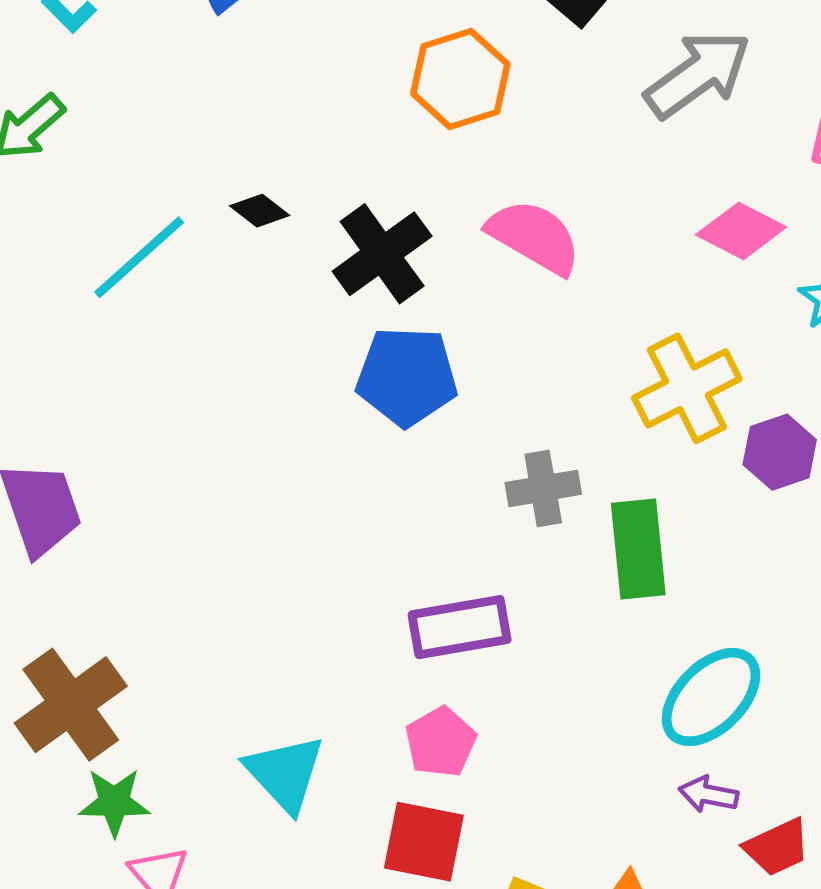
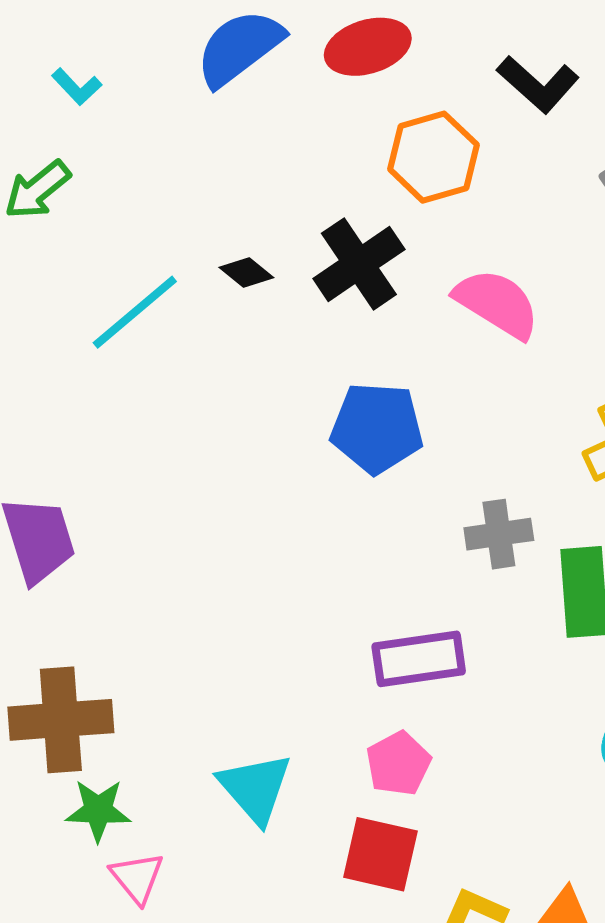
black cross: (382, 254) -> (359, 264), moved
brown cross: (71, 705) -> (61, 720), turned 30

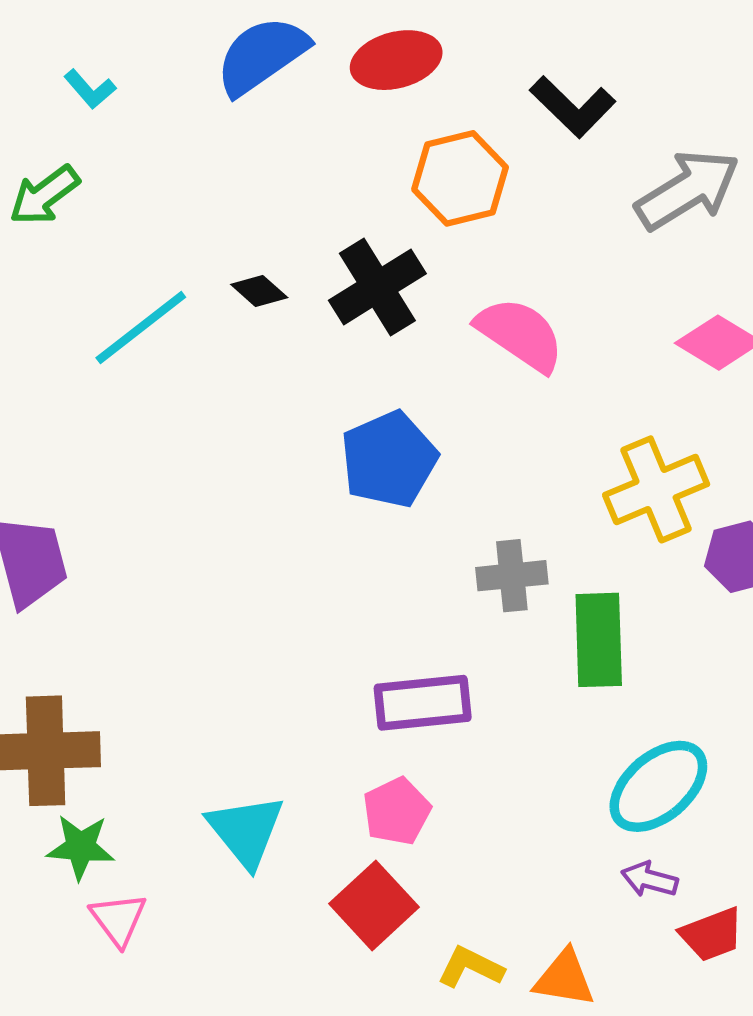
blue pentagon: (377, 428) -> (389, 459), turned -30
red square: (380, 854) -> (374, 905), turned 32

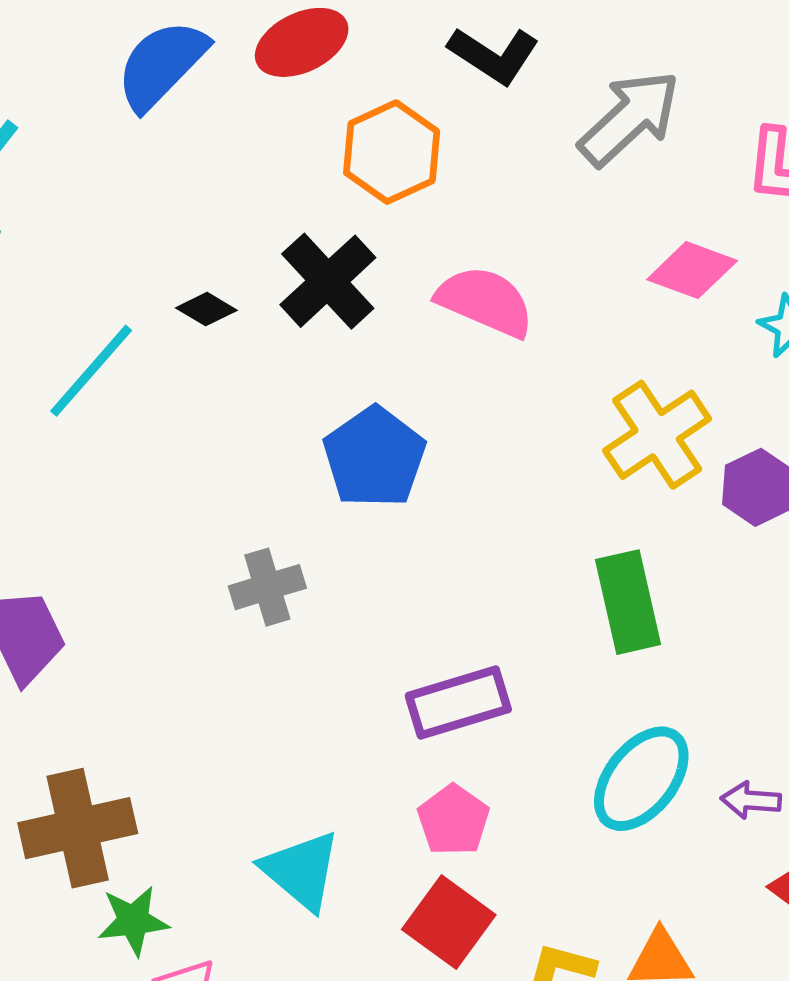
gray cross: (512, 576) -> (267, 587), moved
cyan ellipse: (658, 786) -> (641, 779), moved
purple arrow: (649, 879) -> (751, 800), moved

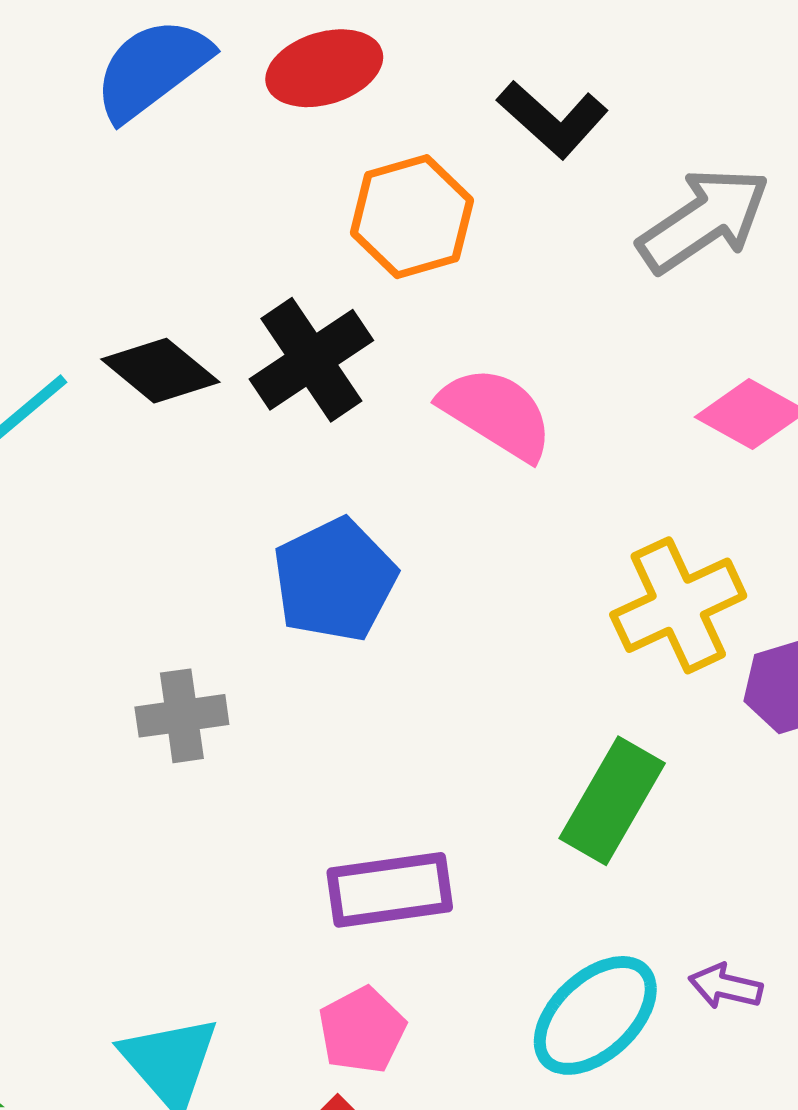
black diamond: (206, 309) -> (160, 371), size x1.6
green rectangle: (628, 602) -> (612, 801), turned 34
purple arrow: (751, 800) -> (725, 986), moved

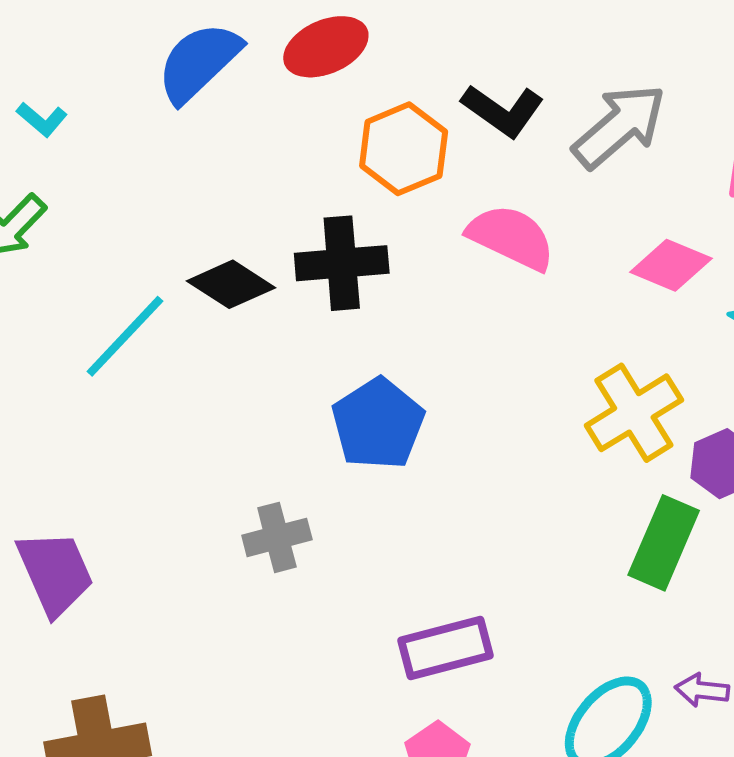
black L-shape: (553, 119) -> (503, 111), moved
black cross: (311, 360) -> (342, 263), turned 36
pink semicircle: (497, 413) -> (511, 237), moved
green rectangle: (612, 801) -> (664, 543), moved

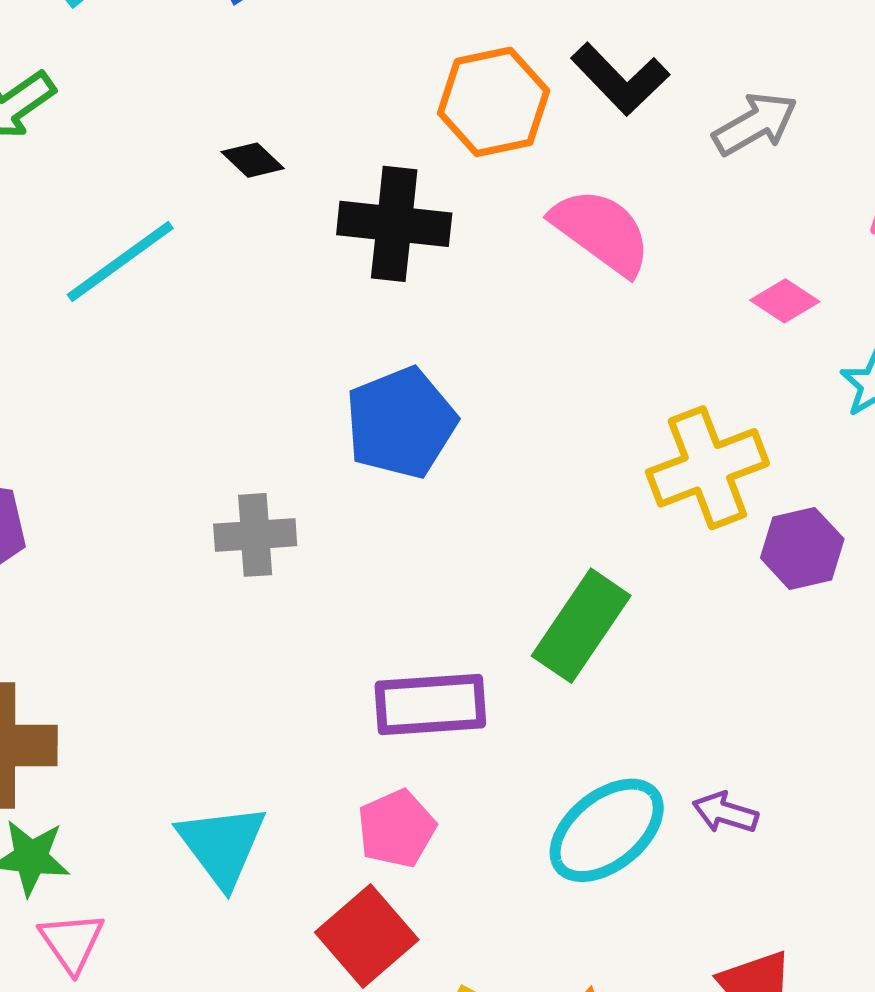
gray arrow: (619, 126) -> (755, 124), size x0.7
pink diamond: (671, 265) -> (785, 301), size x0.7
black diamond: (231, 284) -> (253, 160), moved, size x0.6
green rectangle: (664, 543) -> (581, 626), moved

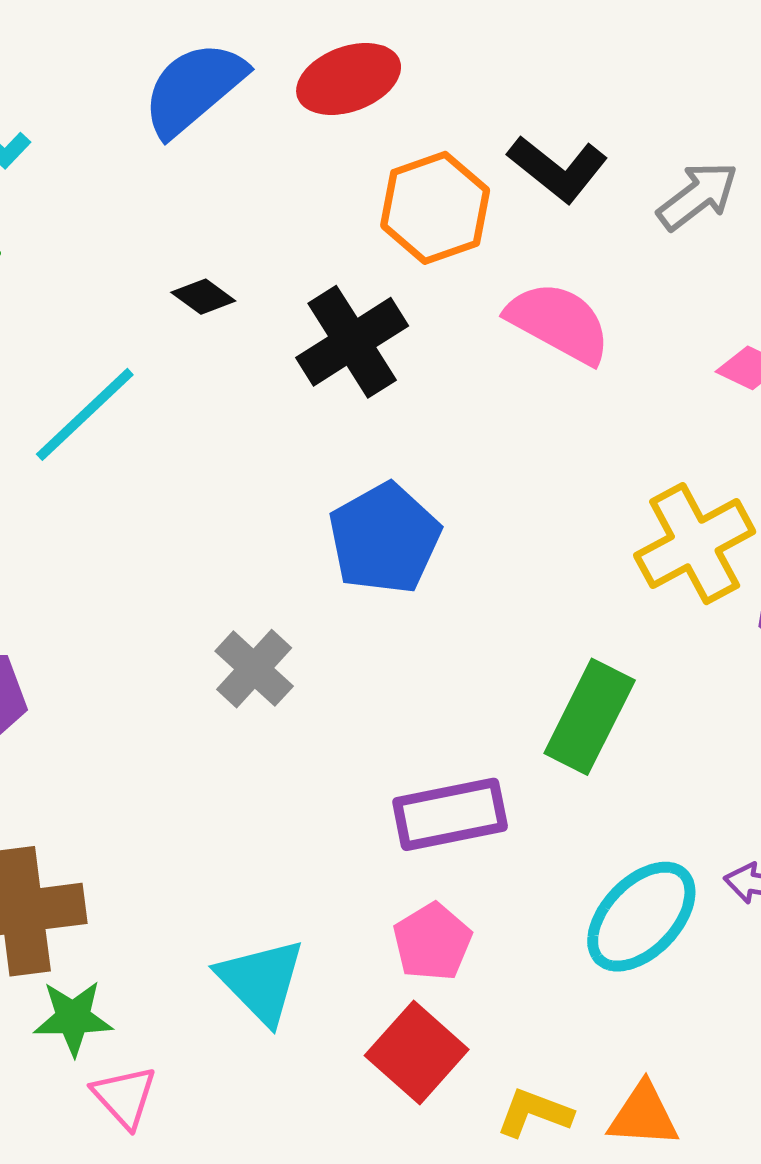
black cross: (394, 224) -> (352, 342), turned -31
gray cross: (255, 535) -> (254, 669), turned -36

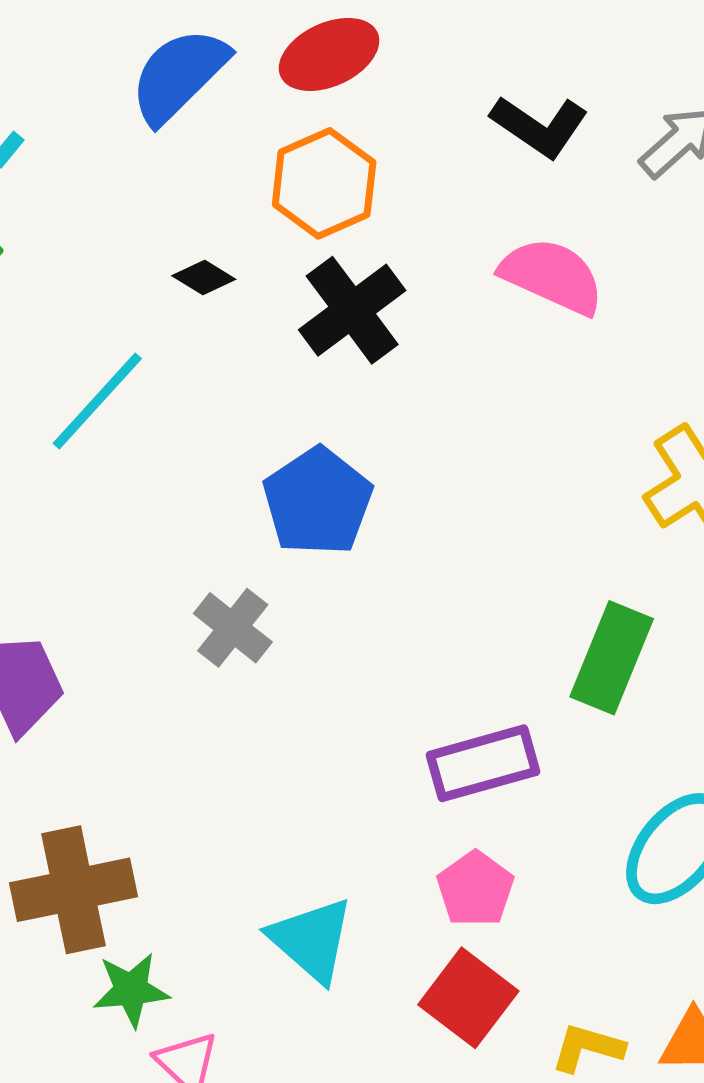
orange hexagon: (435, 208) -> (324, 183), moved
blue pentagon: (384, 538) -> (318, 502), moved
gray cross: (254, 669) -> (233, 628), moved

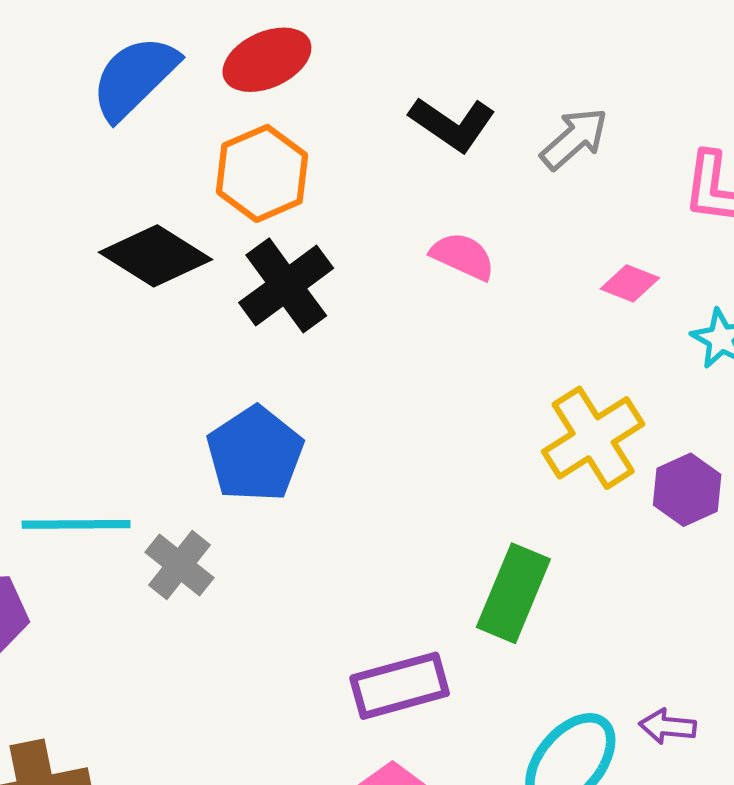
pink semicircle: (552, 276) -> (463, 256), size x0.7
black diamond: (204, 277) -> (156, 256), size x2.0
cyan line: (97, 401) -> (76, 524), moved, turned 47

